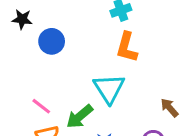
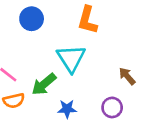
blue circle: (52, 41) -> (32, 19), moved

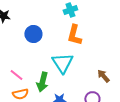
green arrow: (44, 84) -> (42, 82), turned -36

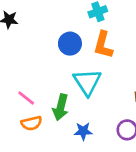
blue circle: (33, 34) -> (70, 44), moved

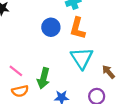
cyan triangle: (87, 82) -> (82, 58), moved

